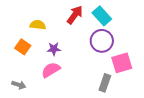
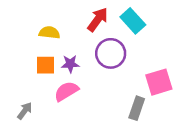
purple circle: (102, 41) -> (111, 53), moved
orange square: (23, 47) -> (46, 65), moved, turned -35
gray arrow: (19, 85) -> (25, 111), turned -72

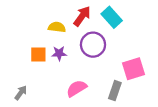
yellow semicircle: (49, 33) -> (57, 27), moved
pink semicircle: (66, 91) -> (77, 88), moved

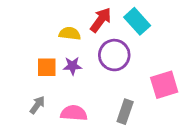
pink semicircle: (77, 88) -> (74, 113), moved, turned 35
gray rectangle: (115, 91) -> (125, 112), moved
gray arrow: (21, 93) -> (37, 105), moved

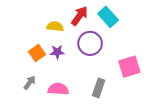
orange square: (47, 67) -> (37, 53), turned -35

